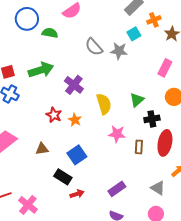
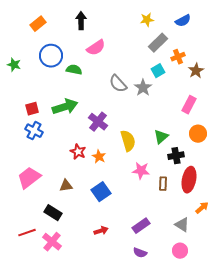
gray star: (119, 51) -> (143, 88), turned 30
black rectangle: (63, 177) -> (53, 213), moved

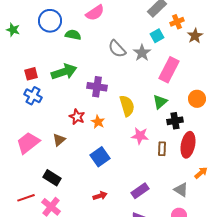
pink rectangle: (189, 105) -> (169, 70), moved, size x1.4
purple cross: (98, 122) -> (97, 87), turned -30
brown triangle: (66, 186) -> (59, 140), moved, turned -32

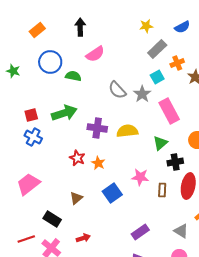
pink rectangle: (169, 70) -> (169, 111), turned -55
yellow semicircle: (127, 106) -> (127, 131), moved, turned -80
brown triangle: (59, 140) -> (76, 198), moved
blue square: (100, 157) -> (112, 193), moved
red arrow: (100, 196) -> (83, 238), moved

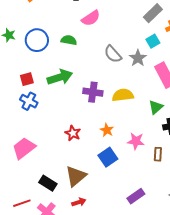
blue circle: (50, 62) -> (37, 40), moved
red star: (77, 158) -> (73, 133), moved
orange star: (98, 163) -> (107, 130), moved
brown triangle: (76, 198) -> (76, 176), moved, size x1.6

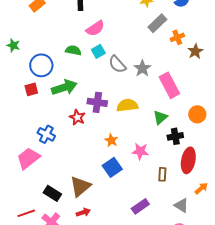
blue circle: (37, 40) -> (41, 65), moved
cyan square: (153, 41) -> (98, 51), moved
blue cross: (29, 101) -> (46, 134), moved
red star: (73, 133) -> (77, 117), moved
brown rectangle: (158, 154) -> (162, 174), moved

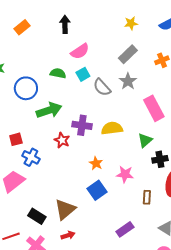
gray rectangle: (157, 23) -> (128, 54), moved
gray star: (142, 68) -> (128, 81), moved
red square: (31, 89) -> (16, 139), moved

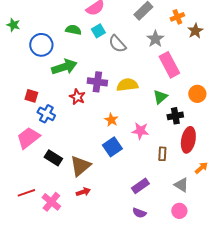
gray star: (128, 81) -> (155, 39), moved
red square: (16, 139) -> (31, 96), turned 32
black rectangle: (37, 216) -> (53, 158), moved

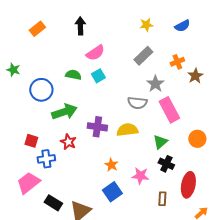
gray semicircle: (117, 44) -> (137, 103), moved, turned -42
red star: (77, 97) -> (68, 142), moved
blue cross: (46, 114) -> (46, 159), turned -36
black cross: (175, 116) -> (166, 164), moved, turned 35

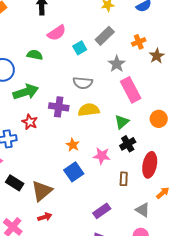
cyan square: (98, 76) -> (80, 48), moved
gray semicircle: (137, 103) -> (83, 83), moved
black cross: (166, 164) -> (128, 144), turned 35

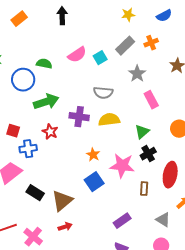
pink semicircle: (57, 33) -> (77, 55), moved
orange cross: (139, 42) -> (151, 43), moved
green semicircle: (35, 55) -> (44, 64), moved
pink rectangle: (131, 90) -> (151, 100), size x0.7
pink star: (102, 156) -> (122, 166), size x1.4

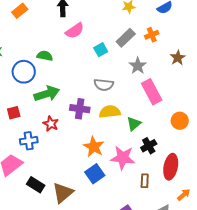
pink semicircle: (77, 55) -> (75, 31), moved
pink rectangle: (151, 100) -> (152, 92), size x1.4
red square: (13, 131) -> (14, 113), moved, turned -32
green triangle: (142, 132) -> (134, 124), moved
orange star: (93, 155) -> (94, 147), size x1.5

